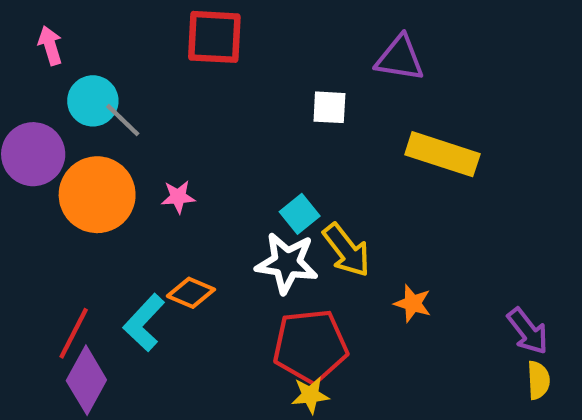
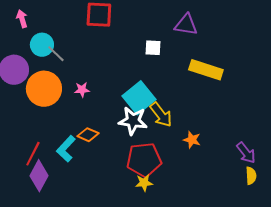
cyan square: (300, 214) -> (139, 98), size x1.8

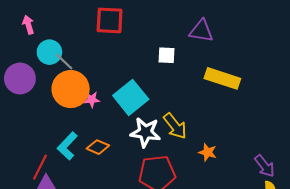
orange circle: (44, 89) -> (71, 89), moved
cyan square: (139, 98) -> (131, 97), moved
cyan L-shape: (66, 149) -> (67, 146), moved

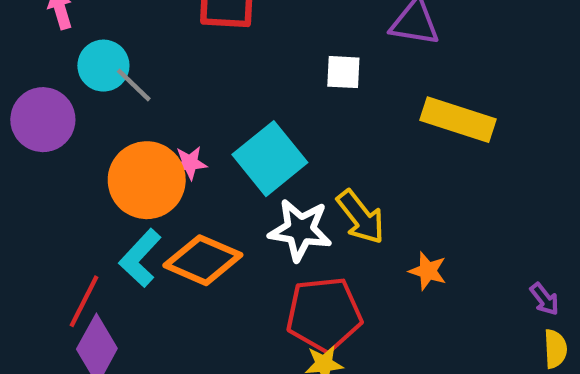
orange circle: (71, 89) -> (147, 180), moved
orange diamond: (98, 147) -> (203, 260), size x1.6
purple arrow: (265, 166) -> (545, 299), size x0.7

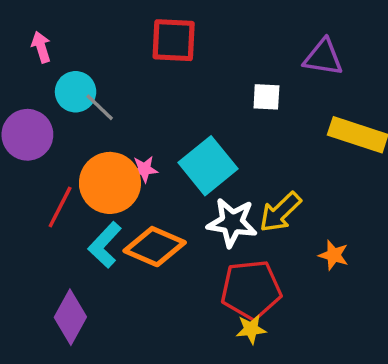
yellow arrow: (361, 217) -> (280, 212), turned 84
red line: (84, 301) -> (60, 207), moved

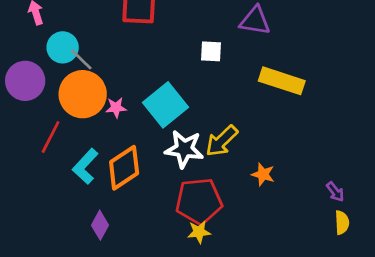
orange circle: (110, 183) -> (83, 94), moved
orange diamond: (155, 247) -> (124, 168), turned -57
purple diamond: (70, 317) -> (100, 225), moved, size x0.7

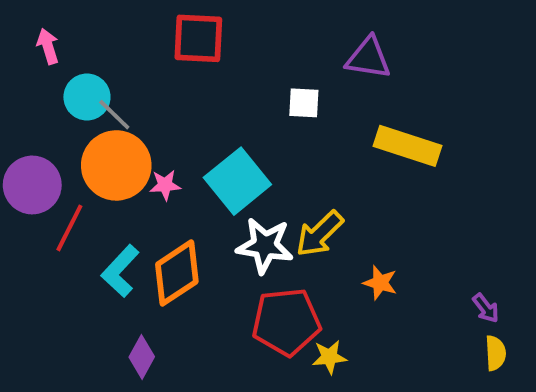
purple circle: (25, 81) -> (32, 185), moved
yellow star: (199, 232) -> (329, 357), moved

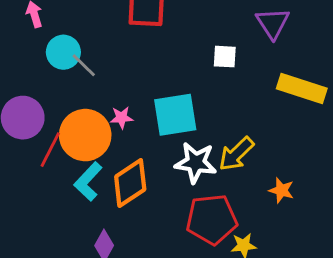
purple triangle: (368, 58) -> (273, 23), turned 48
orange circle: (116, 165) -> (85, 135), moved
cyan square: (237, 181) -> (175, 115), turned 30

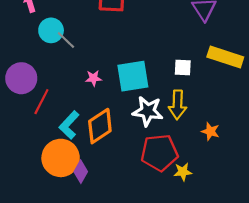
white square: (225, 57) -> (183, 68), moved
orange circle: (85, 135) -> (61, 158), moved
yellow arrow: (236, 154) -> (177, 105), turned -44

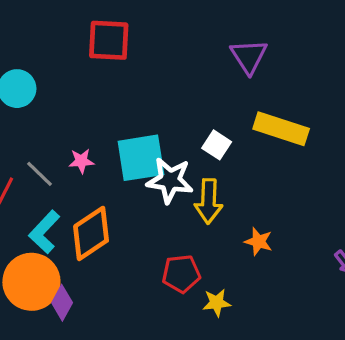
gray line: (66, 40) -> (40, 174), moved
white square: (183, 68) -> (217, 145), turned 30
white star: (148, 111) -> (170, 180), moved
red pentagon: (159, 153) -> (181, 274), size x0.7

